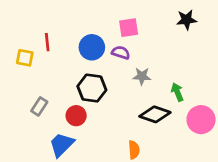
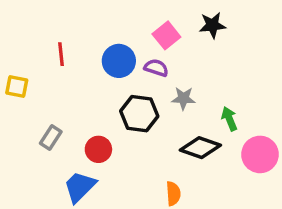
black star: (187, 20) -> (212, 25), moved
pink square: (129, 28) -> (166, 35), turned -30
yellow square: (25, 58) -> (17, 86), moved
black hexagon: (92, 88) -> (139, 114), moved

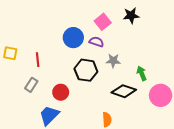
red line: (61, 54) -> (38, 60), moved

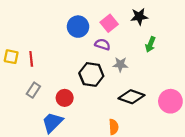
blue circle: (73, 38) -> (78, 27), moved
red line: (38, 60) -> (31, 59), moved
green arrow: (142, 73) -> (150, 44), moved, turned -136

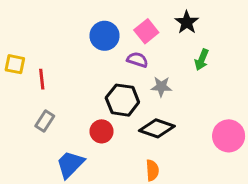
black star: (139, 17) -> (187, 22), turned -30
yellow square: (11, 57) -> (15, 64), moved
black diamond: (131, 97) -> (157, 128), moved
red circle: (65, 98) -> (102, 131), moved

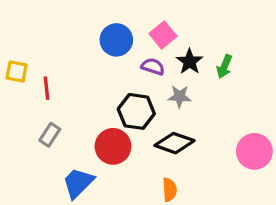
black star: (187, 22) -> (190, 62), moved
red circle: (102, 131) -> (113, 146), size x1.4

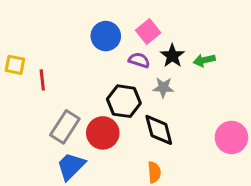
green arrow: (224, 67) -> (204, 60), turned 55
gray rectangle: (50, 135) -> (65, 127), moved, size x1.5
black diamond: (175, 143) -> (159, 130), turned 56

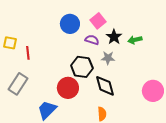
gray rectangle: (65, 127) -> (18, 84), moved

